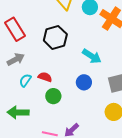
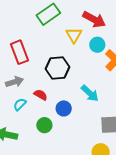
red semicircle: (45, 77) -> (41, 95), moved
blue circle: (84, 82) -> (64, 108), moved

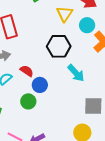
black hexagon: (58, 68) -> (59, 46), moved
blue circle: (64, 108) -> (40, 85), moved

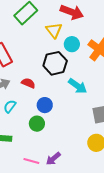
cyan circle: (87, 25) -> (72, 44), moved
red semicircle: (27, 71) -> (28, 83), moved

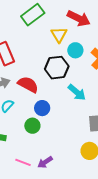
red semicircle: (28, 83) -> (28, 85), size x1.5

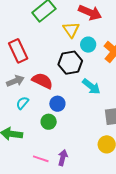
purple arrow: (45, 162) -> (63, 158), turned 140

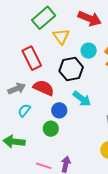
yellow triangle: (71, 30) -> (61, 36), moved
red rectangle: (18, 51) -> (32, 58), moved
cyan arrow: (91, 87) -> (82, 99), moved

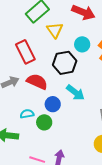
cyan semicircle: (24, 110) -> (27, 114), moved, turned 40

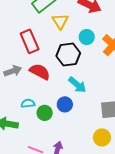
blue circle: (53, 104) -> (65, 104), moved

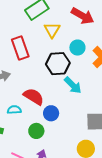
red semicircle: (40, 72) -> (34, 97), moved
cyan arrow: (77, 85) -> (73, 85), moved
green circle: (45, 113) -> (36, 131), moved

